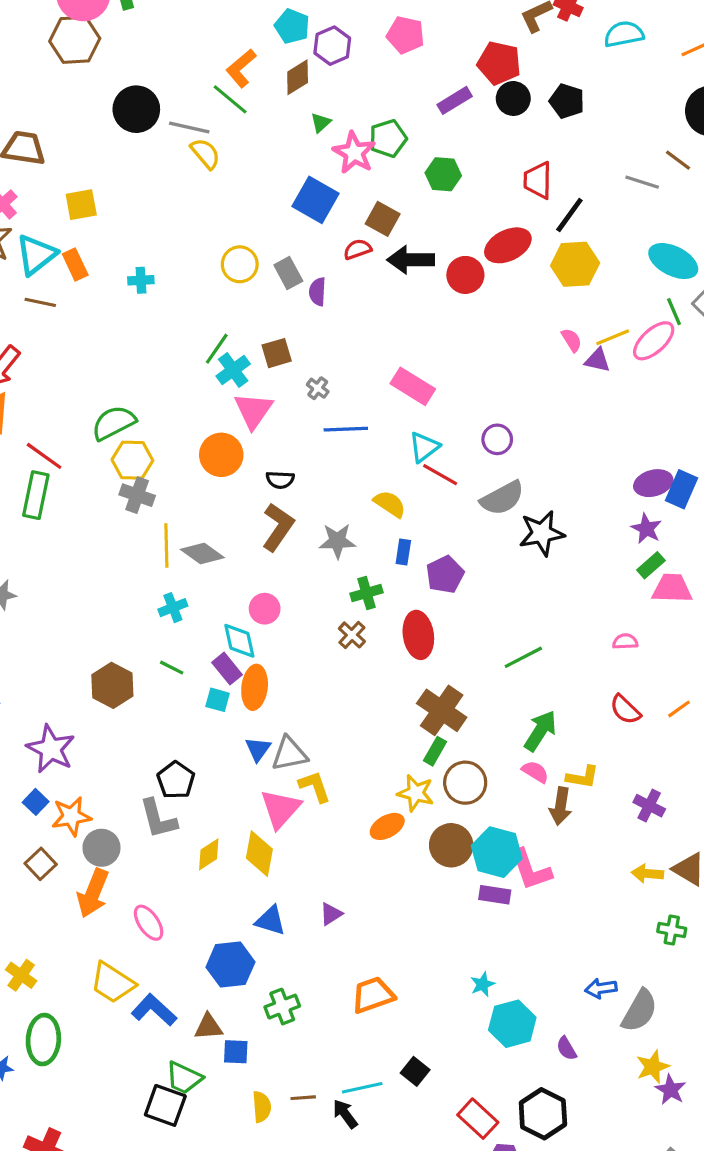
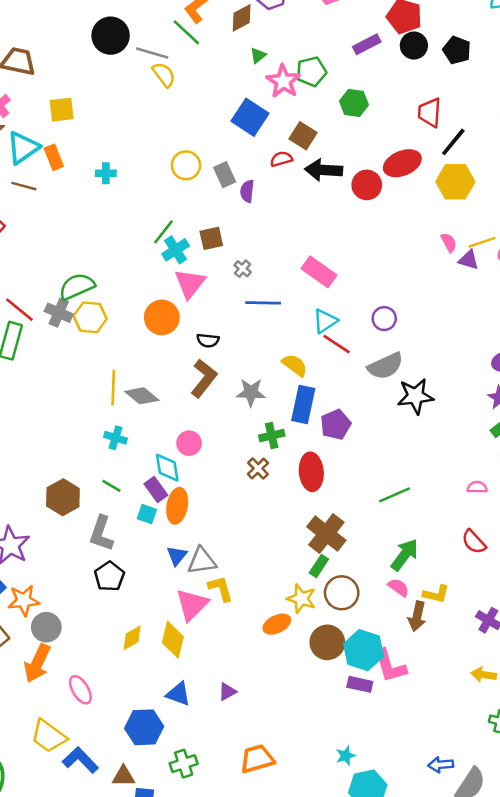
gray cross: (137, 495) -> (59, 313), moved
blue rectangle: (403, 552) -> (303, 404), size x1.8
cyan cross: (173, 608) -> (115, 438), turned 35
gray L-shape: (158, 819) -> (101, 533), moved, turned 30

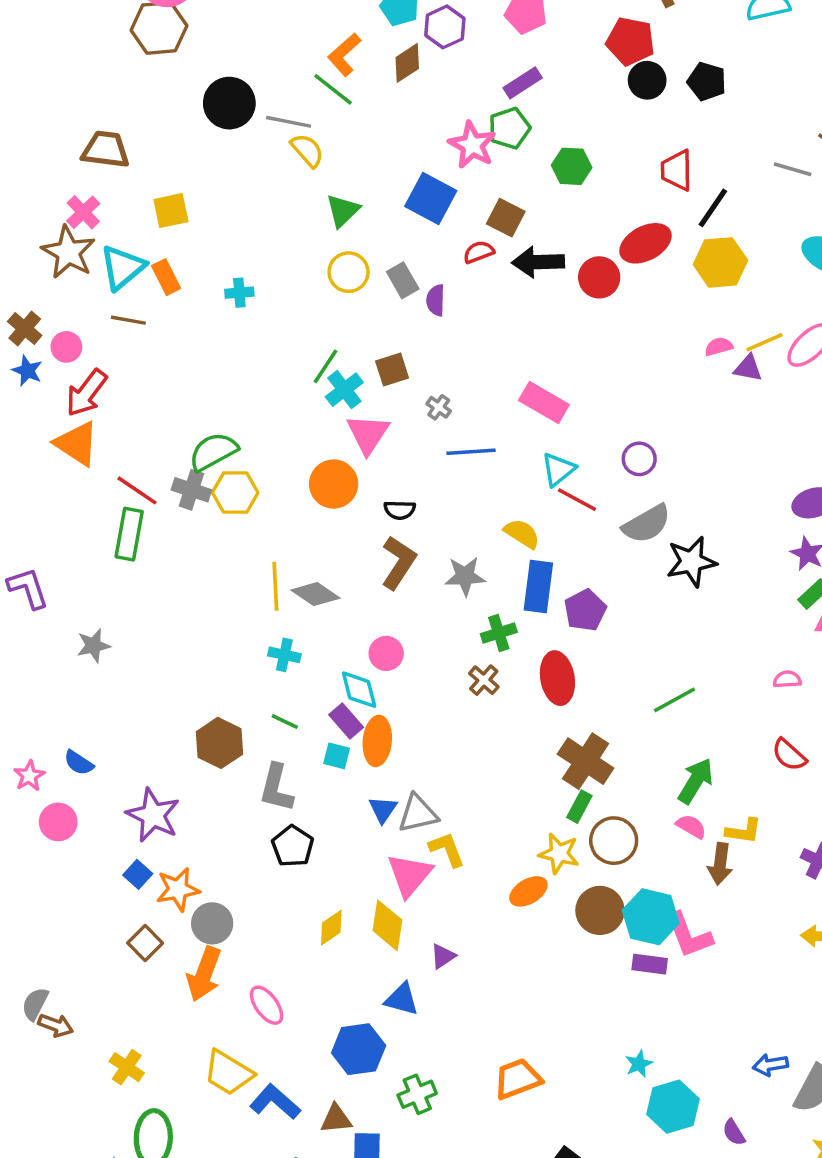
purple rectangle: (367, 44) -> (523, 83), moved
green triangle: (258, 55) -> (343, 211), moved, size x1.5
pink semicircle: (449, 242) -> (719, 347), turned -72
purple triangle: (227, 692) -> (443, 956), moved

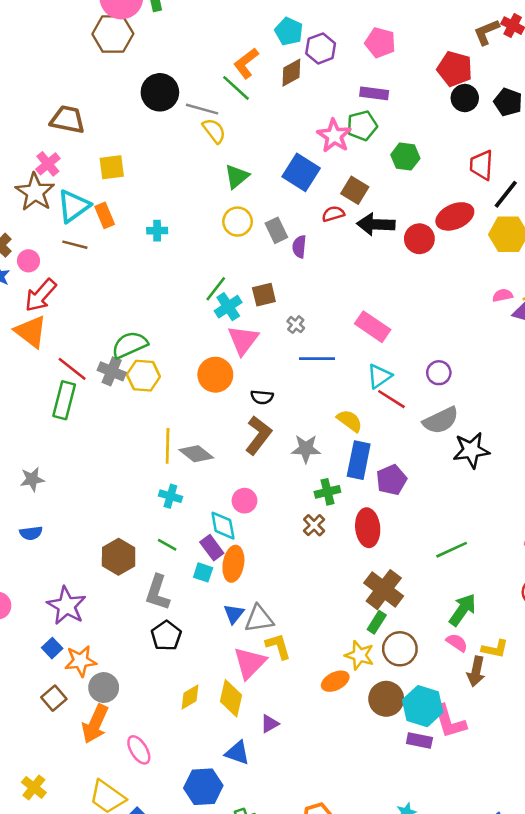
purple rectangle: (523, 83) -> (374, 93), turned 36
blue semicircle: (79, 763) -> (31, 533), moved, turned -45

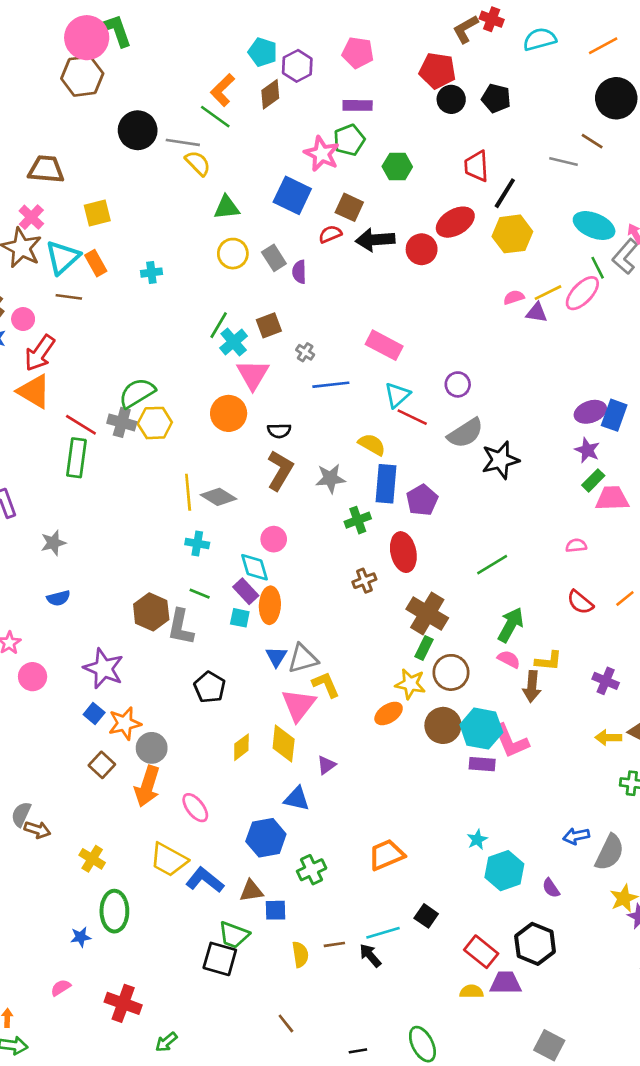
green triangle: (237, 177) -> (227, 207), turned 40
brown cross: (314, 525) -> (364, 581), moved, turned 30
gray L-shape: (158, 593) -> (181, 627), moved

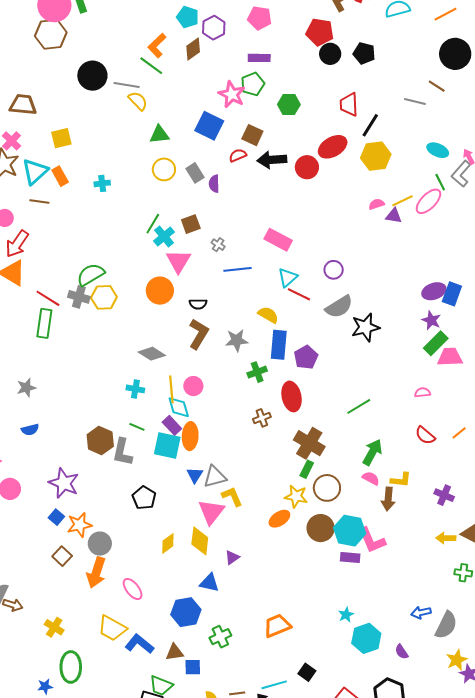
cyan ellipse: (594, 226) -> (438, 150), size x0.7
green rectangle: (593, 480) -> (436, 343), size x1.4
yellow line: (188, 492) -> (171, 389), moved
cyan square: (240, 618) -> (167, 445), size x1.8

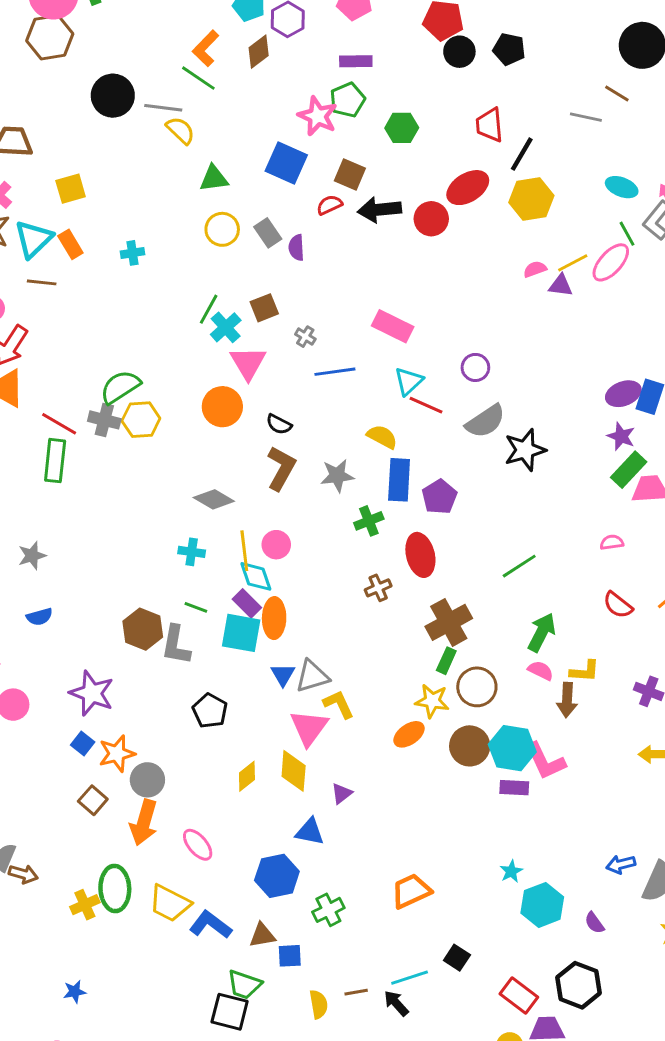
black semicircle: (198, 304) -> (279, 424), turned 30
brown cross: (309, 443) -> (449, 622), turned 32
yellow cross: (54, 627) -> (85, 905), turned 36
green ellipse: (71, 667) -> (115, 889), moved

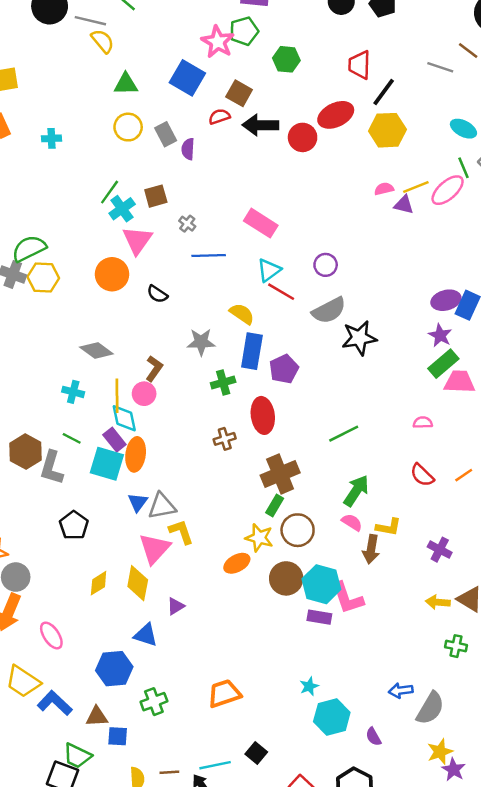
brown L-shape: (281, 468) -> (154, 369), moved, size x0.7

